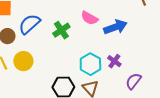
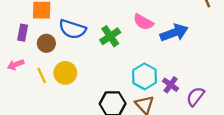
blue semicircle: (29, 24) -> (72, 29), turned -120
purple cross: (114, 61) -> (171, 85), moved

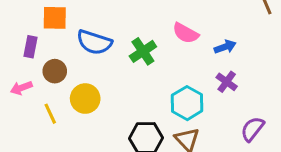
blue arrow: (174, 33) -> (225, 47), size x0.6
brown circle: (46, 43) -> (55, 71), moved
yellow line: (42, 75) -> (50, 114), moved
purple cross: (171, 85) -> (227, 82), moved

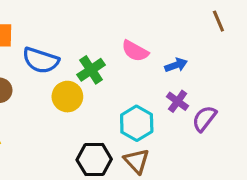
yellow circle: (85, 99) -> (67, 97), moved
purple semicircle: (252, 129) -> (204, 119), moved

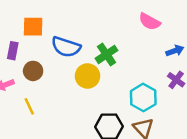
pink semicircle: (135, 51) -> (150, 22), moved

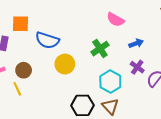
green cross: (106, 54) -> (100, 49), moved
brown circle: (33, 71) -> (24, 70), moved

